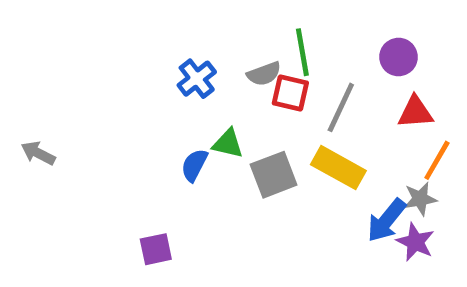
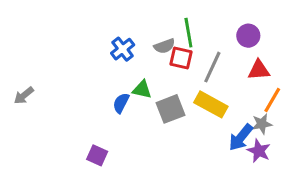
gray arrow: (38, 153) -> (24, 95), turned -66
purple square: (156, 249) -> (97, 155), turned 36

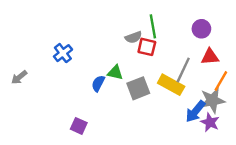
blue cross: (123, 49) -> (63, 53), moved
gray line: (212, 67) -> (183, 70), moved
gray star: (262, 124) -> (212, 100), size x1.5

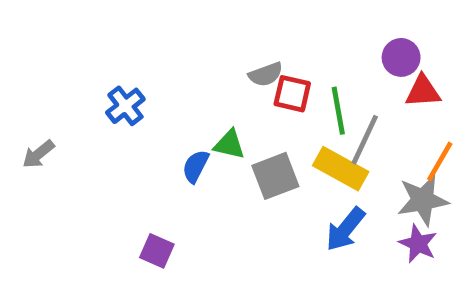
green line: (153, 26) -> (338, 111), moved
red triangle: (210, 57) -> (423, 91), moved
blue arrow: (195, 111) -> (345, 229), moved

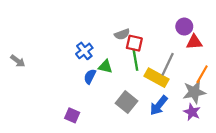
blue cross: (125, 106) -> (84, 51), moved
green line: (338, 111) -> (135, 60), moved
gray arrow: (38, 154) -> (18, 61), moved, turned -104
gray square: (275, 176) -> (127, 102), moved, turned -30

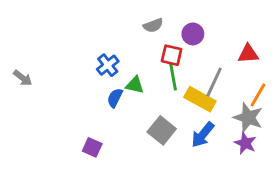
purple circle: (184, 27) -> (193, 34), moved
gray semicircle: (122, 34) -> (153, 25), moved
gray star: (194, 92) -> (248, 118), turned 30

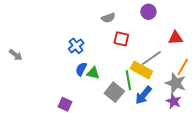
purple circle: (193, 34) -> (148, 12), moved
green line: (173, 76) -> (128, 80), moved
gray line: (214, 82) -> (151, 58), turned 30
green triangle: (135, 85) -> (93, 73), moved

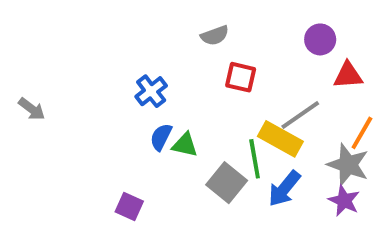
purple circle: (148, 12) -> (320, 39), moved

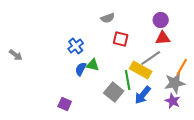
red triangle: (348, 75) -> (163, 38), moved
green triangle: (185, 145) -> (93, 65), moved
gray star: (348, 165) -> (175, 83), turned -30

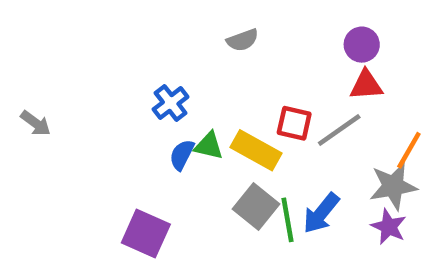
red square: (121, 39) -> (294, 123), moved
yellow rectangle: (141, 70) -> (256, 150), moved
green line: (128, 80) -> (287, 220), moved
purple square: (65, 104) -> (146, 233), size x1.5

